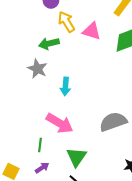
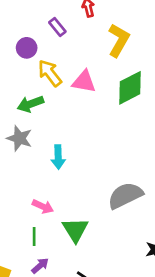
pink arrow: (60, 123) -> (43, 206), moved, size x0.6
green triangle: (77, 157) -> (75, 230), moved

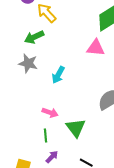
pink triangle: (84, 82) -> (96, 48), moved
cyan arrow: (58, 157) -> (58, 75), turned 36

